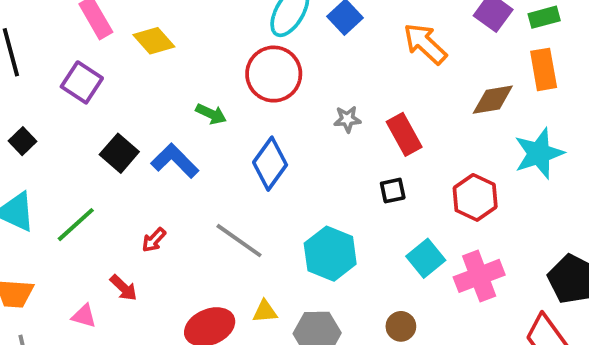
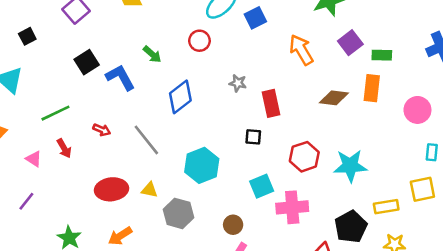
red circle: (274, 74) -> (199, 41), size x0.6
cyan star: (539, 153) -> (350, 166), moved
green line: (76, 225) -> (55, 113), moved
red arrow: (154, 240) -> (102, 130), moved, turned -126

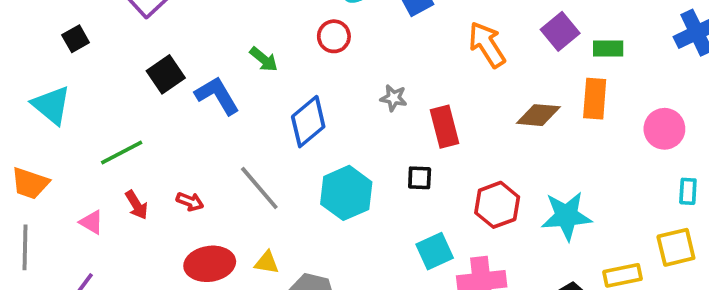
red arrow: (102, 130) -> (190, 202), moved
cyan hexagon: (202, 165) -> (346, 193), moved

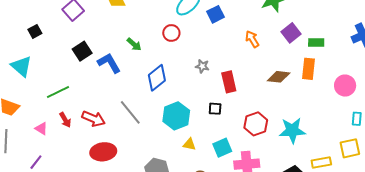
orange arrow: (487, 45) -> (252, 39), size x0.7
red arrow: (190, 202) -> (94, 119), size x1.6
yellow triangle: (267, 263) -> (189, 144), moved

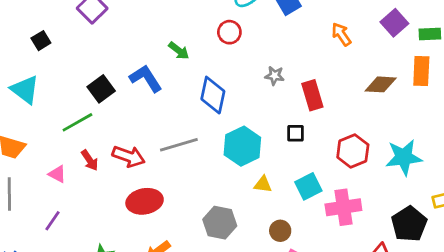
black square: (82, 51) -> (101, 89), moved
blue diamond: (157, 78) -> (213, 95), turned -36
gray line: (130, 112) -> (179, 145), turned -64

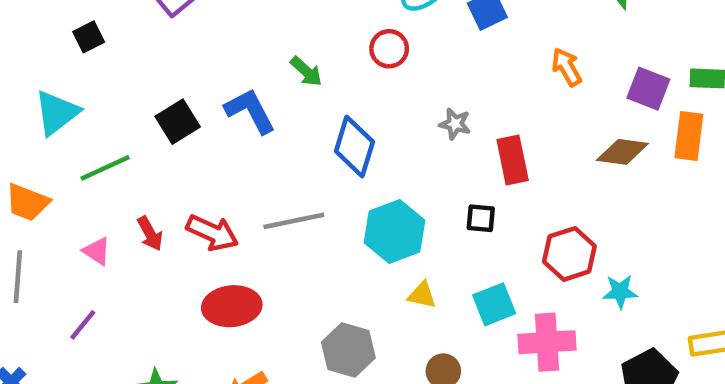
purple square: (394, 23) -> (648, 89), moved, turned -32
cyan triangle: (25, 90) -> (57, 113), turned 40
green line: (77, 122) -> (105, 168), moved
cyan star: (404, 157) -> (620, 292), moved, size x0.6

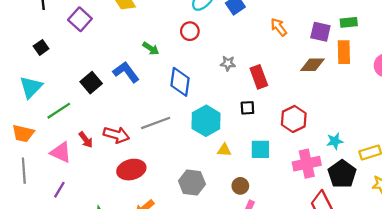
pink triangle: (97, 251) -> (61, 152), size x1.5
cyan star: (620, 292) -> (335, 141), moved
cyan square: (494, 304) -> (260, 149), turned 30
pink cross: (547, 342) -> (307, 164), moved

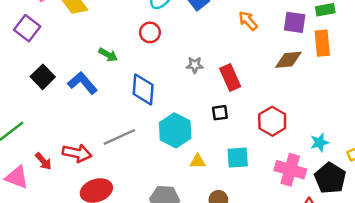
black square: (91, 83) -> (43, 77), moved
pink cross: (307, 164) -> (290, 170), turned 32

